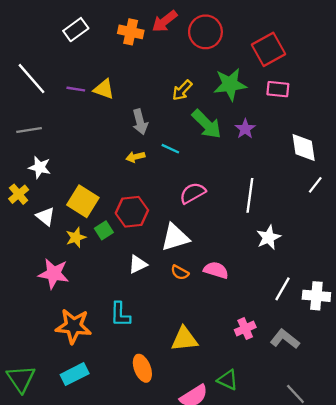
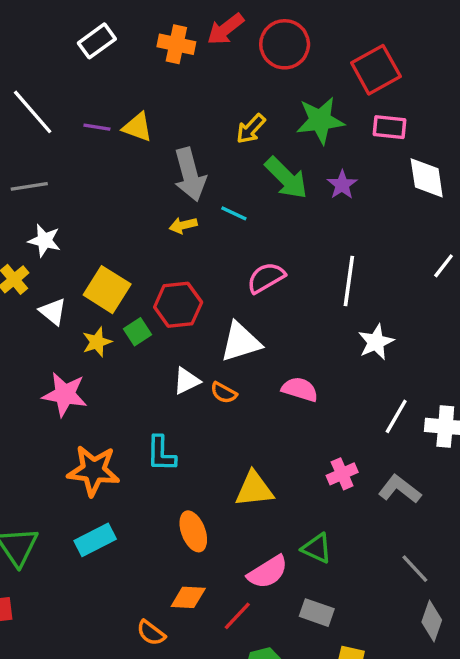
gray arrow: (140, 122) -> (190, 175), size x1.4
white diamond: (304, 148) -> (427, 178), moved
orange semicircle: (180, 272) -> (224, 393), moved

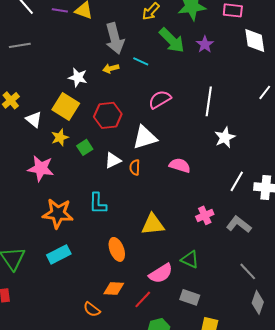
white star: (44, 240) -> (78, 77), moved
green square: (137, 332) -> (85, 147), moved
orange semicircle: (224, 393) -> (135, 167), turned 63

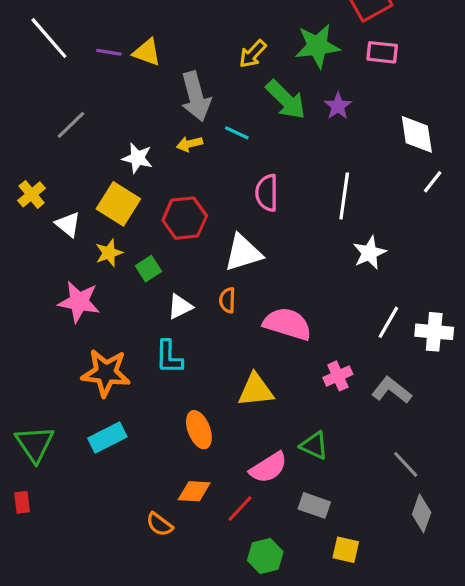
white diamond: (255, 40) -> (417, 134), moved
gray line: (20, 45) -> (71, 125), moved, turned -35
pink semicircle: (160, 99) -> (267, 193), turned -60
white triangle: (113, 160) -> (180, 307), moved
pink semicircle: (180, 165) -> (287, 324), moved, size x1.4

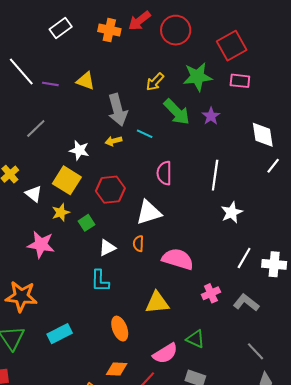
purple line: (109, 52) -> (50, 84), moved
orange star: (106, 373) -> (21, 296), moved

